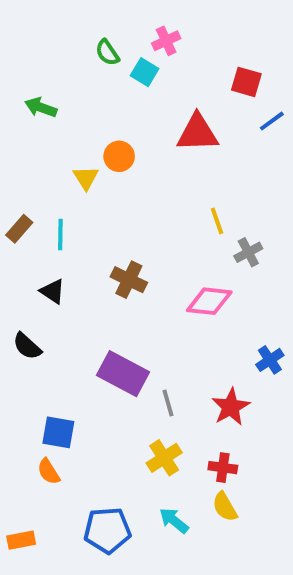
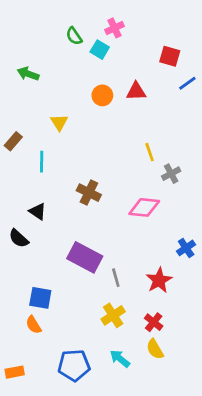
red triangle: (197, 133) -> (136, 91), size x0.7
orange circle: (119, 156) -> (102, 95), moved
brown rectangle: (19, 229) -> (13, 141), moved
black triangle: (53, 291) -> (38, 211), moved
red cross: (223, 468) -> (154, 322), turned 30

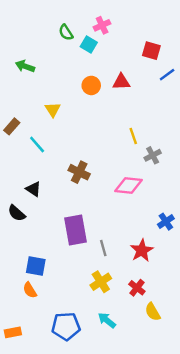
cyan line: (42, 162) -> (37, 144), turned -42
purple rectangle: (85, 257) -> (76, 230), turned 52
yellow semicircle: (155, 349) -> (153, 312), moved

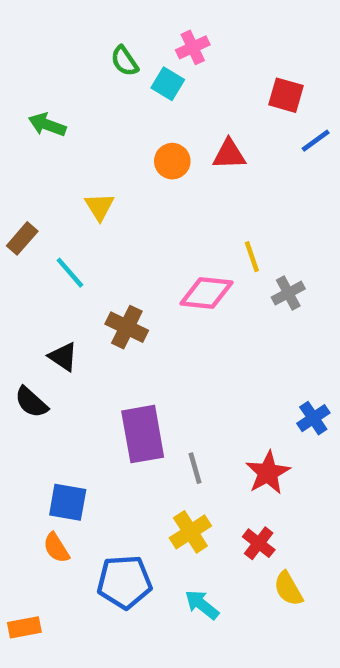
brown cross: (79, 172) -> (127, 327), moved
pink diamond: (129, 185) -> (206, 293), moved
blue pentagon: (66, 326) -> (125, 582), moved

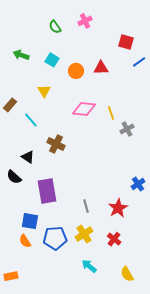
cyan square: (168, 84) -> (52, 60), moved
pink diamond: (206, 293) -> (84, 109), moved
purple rectangle: (143, 434) -> (47, 191), moved
blue pentagon: (125, 582) -> (55, 238), moved
yellow semicircle: (288, 589) -> (127, 274), moved

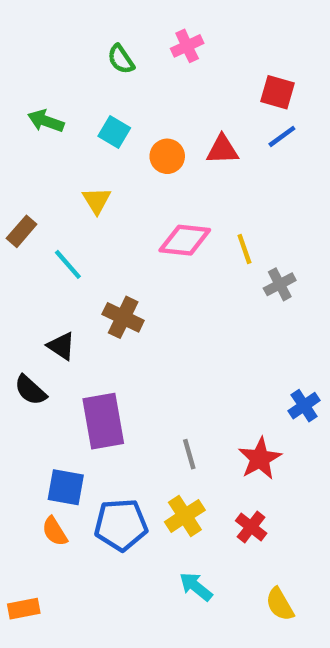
blue line: (139, 62) -> (282, 136), moved

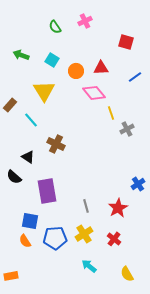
blue line: (282, 136) -> (135, 77), moved
yellow triangle: (97, 200) -> (44, 91), size x1.6
pink diamond: (185, 240) -> (94, 93), moved, turned 45

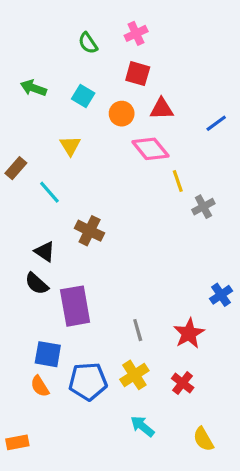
red square: (126, 42) -> (138, 74), moved
yellow triangle: (44, 91) -> (70, 146), size x0.6
black semicircle: (14, 177) -> (37, 284), moved

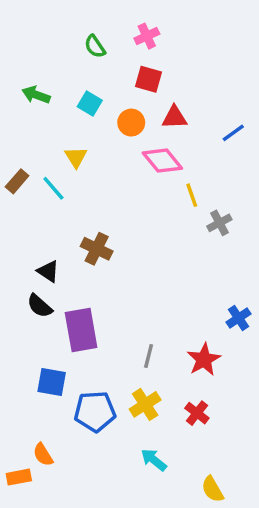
cyan line: (49, 192) -> (53, 188), moved
gray line: (138, 330) -> (149, 356), turned 30
orange semicircle: (40, 386) -> (43, 455), moved
yellow semicircle: (203, 439) -> (213, 489), moved

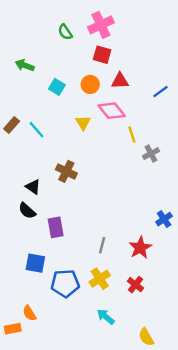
pink cross: (147, 36) -> (101, 25), size x1.5
cyan square: (90, 104) -> (57, 87), moved
yellow triangle: (76, 157) -> (83, 123), moved
purple rectangle: (81, 330) -> (56, 227), size x0.7

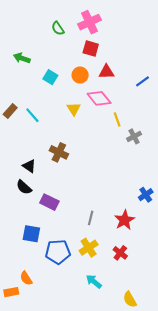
purple rectangle: (56, 227) -> (49, 202), turned -54

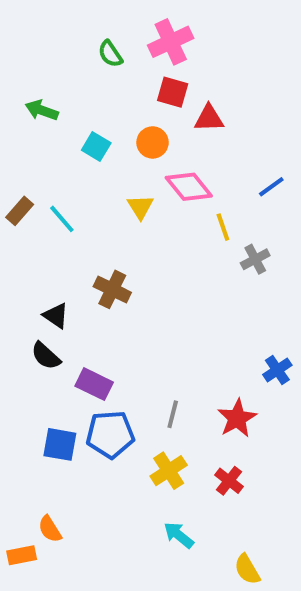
red triangle: (107, 72) -> (209, 118), moved
blue line: (143, 81) -> (271, 187), moved
blue pentagon: (58, 252) -> (110, 434), moved

